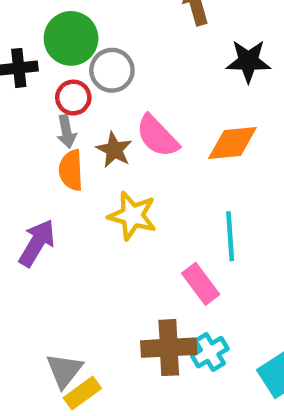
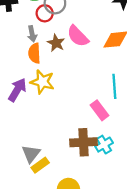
red circle: (73, 98) -> (45, 13), moved
yellow star: (132, 216) -> (42, 82), moved

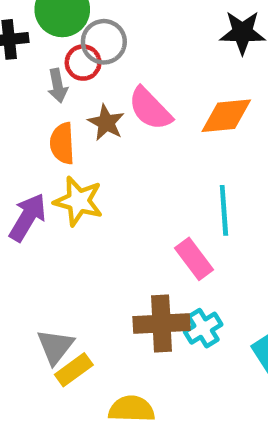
gray arrow: (32, 34) -> (58, 86), moved

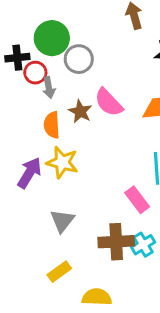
red circle: (83, 63) -> (35, 73), moved
gray triangle: (55, 347) -> (62, 221), moved

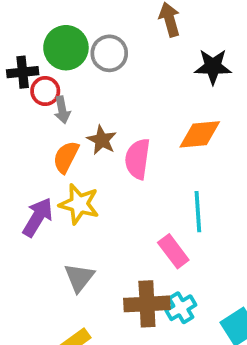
gray circle: (79, 59) -> (109, 53), moved
pink semicircle: (109, 102) -> (138, 159), moved, turned 52
orange semicircle: (52, 125) -> (66, 157), turned 30

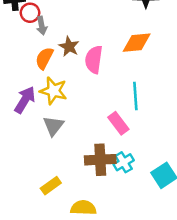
gray triangle: (79, 278) -> (53, 126), moved

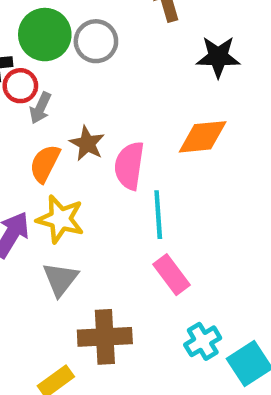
gray arrow: (42, 26) -> (40, 108), turned 36
cyan line: (135, 96) -> (158, 215), moved
brown cross: (100, 160) -> (105, 337), moved
cyan cross: (124, 162) -> (203, 341), moved

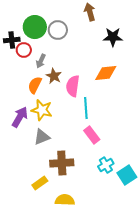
gray arrow: (40, 108) -> (41, 61), moved
gray triangle: (60, 279) -> (42, 137), turned 30

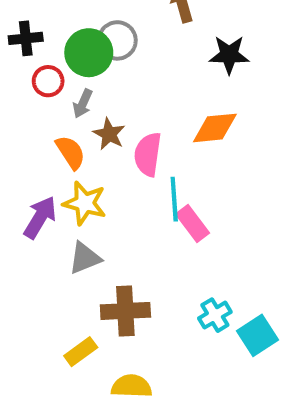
green circle: (35, 27) -> (89, 53), moved
black cross: (12, 40) -> (26, 38), moved
orange semicircle: (35, 85) -> (70, 152), turned 120
pink rectangle: (92, 135) -> (193, 224), moved

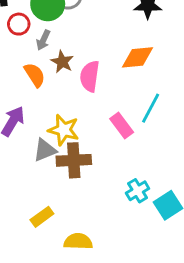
cyan line: (174, 199) -> (151, 108), moved, turned 32
yellow star: (85, 203) -> (64, 130), moved
brown cross: (125, 311) -> (74, 160), moved

